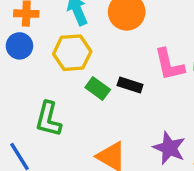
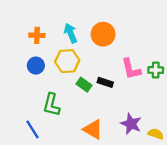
blue circle: (19, 46) -> (36, 66), moved

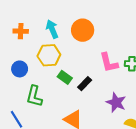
blue circle: (36, 66) -> (20, 69), moved
black rectangle: (105, 82) -> (85, 84), moved, turned -64
purple star: (131, 124) -> (116, 102), moved

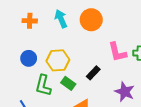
yellow hexagon: (49, 55) -> (58, 60), moved
green rectangle: (65, 77) -> (68, 83), moved

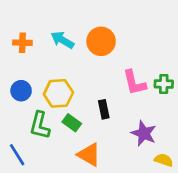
cyan arrow: (61, 19) -> (62, 40), turned -36
black rectangle: (93, 73) -> (104, 109), turned -56

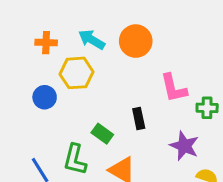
green cross: (164, 84) -> (207, 108), moved
yellow hexagon: (58, 93) -> (76, 73), moved
green L-shape: (40, 125) -> (75, 159), moved

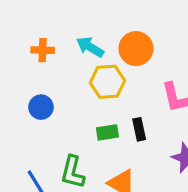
yellow hexagon: (76, 73) -> (107, 82), moved
green rectangle: (102, 134) -> (107, 132), moved, turned -45

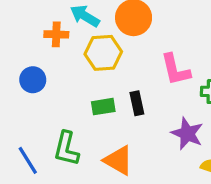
orange cross: (43, 50) -> (56, 34), moved

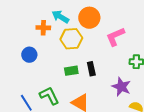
pink L-shape: (175, 70) -> (115, 37), moved, turned 80
green L-shape: (66, 149) -> (49, 96), turned 140

